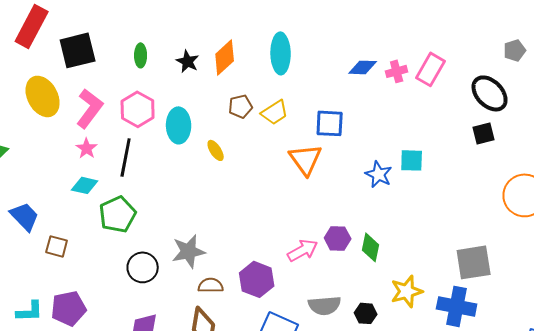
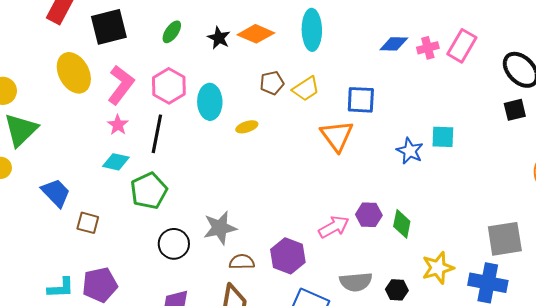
green ellipse: (141, 55) -> (172, 32), turned 35
orange diamond: (225, 57) -> (256, 34), turned 66
yellow ellipse: (216, 150) -> (247, 127), turned -75

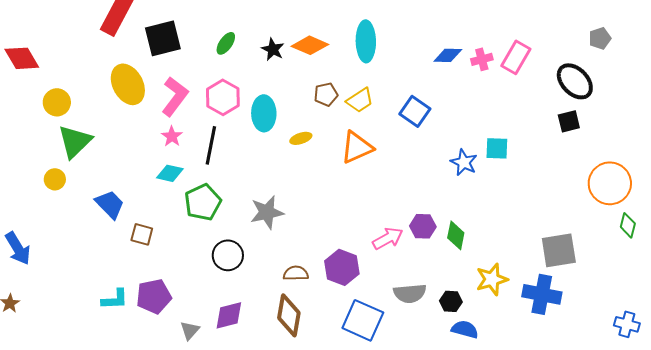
blue square: (361, 100) -> (415, 111), turned 32
orange triangle: (337, 136) -> (357, 147), moved, turned 42
gray star: (220, 228) -> (267, 212), moved

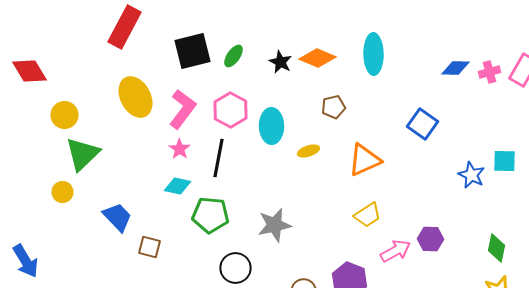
black square: (163, 38) -> (192, 51), moved
yellow trapezoid: (360, 100) -> (368, 215), moved
green pentagon: (203, 202) -> (210, 215), turned 30
green diamond: (456, 235) -> (496, 248), moved

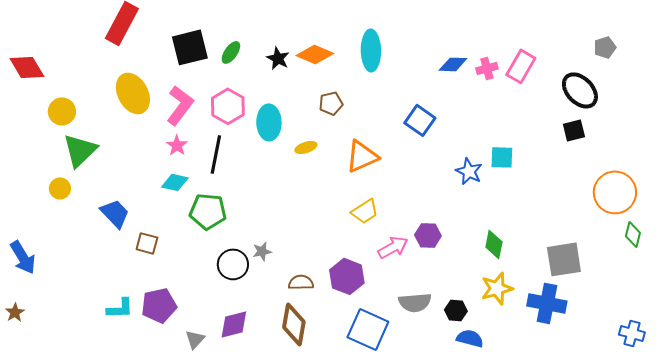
gray star: (274, 225) -> (262, 251), moved, size x0.6

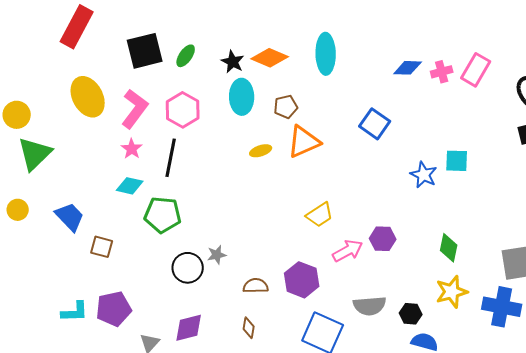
cyan ellipse: (269, 122) -> (242, 97), moved
orange triangle: (362, 156) -> (304, 142), moved
yellow circle: (60, 188) -> (18, 210), moved
brown diamond: (294, 324) -> (249, 328), size x0.5

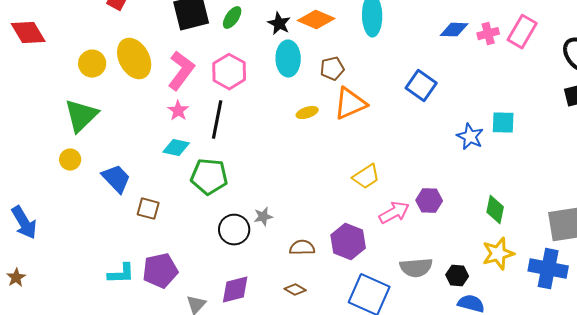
yellow circle: (17, 115) -> (92, 64), moved
yellow circle: (18, 210) -> (70, 160), moved
brown diamond: (249, 328) -> (295, 290), turned -70

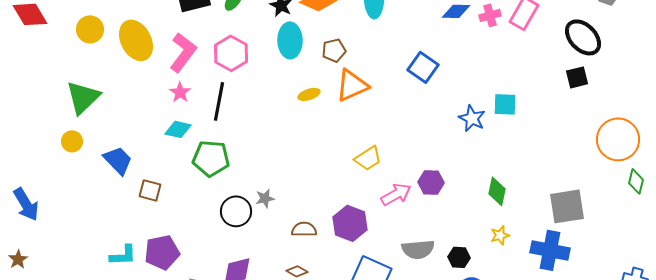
yellow circle: (92, 64) -> (90, 29), moved
yellow star: (498, 254) -> (500, 235), size x0.6

